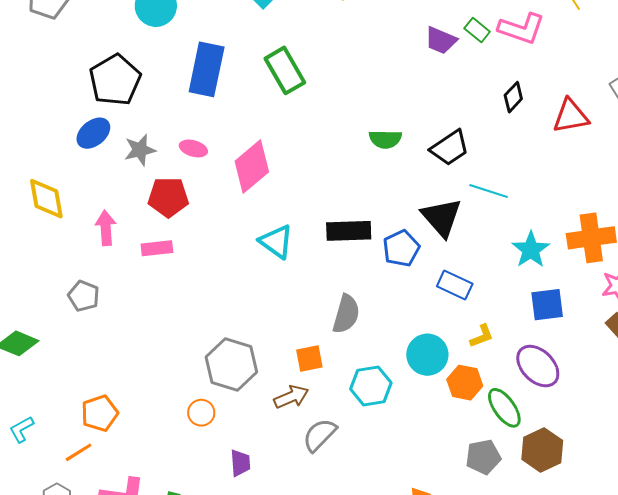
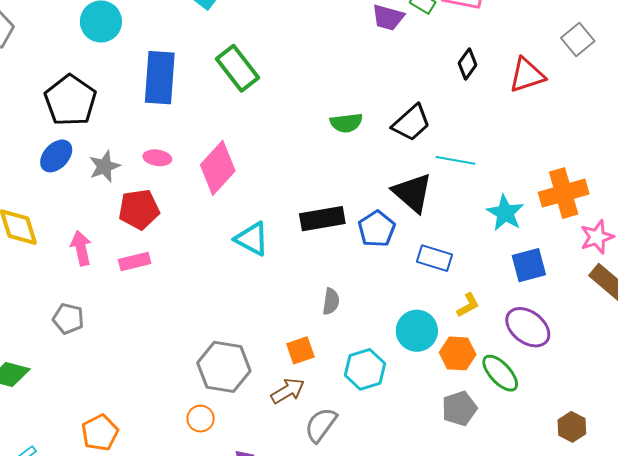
gray semicircle: (346, 314) -> (331, 301), size x0.7
brown hexagon: (542, 450) -> (572, 427), moved, size x0.7
gray pentagon: (483, 457) -> (459, 408), moved

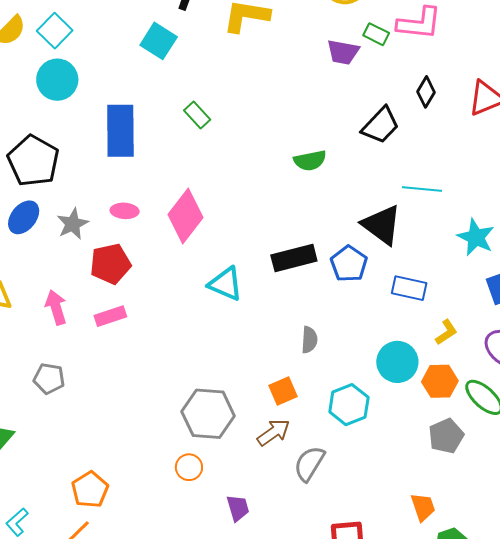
green rectangle: (238, 68) -> (197, 115), size x0.6
black trapezoid: (411, 123) -> (381, 125), moved

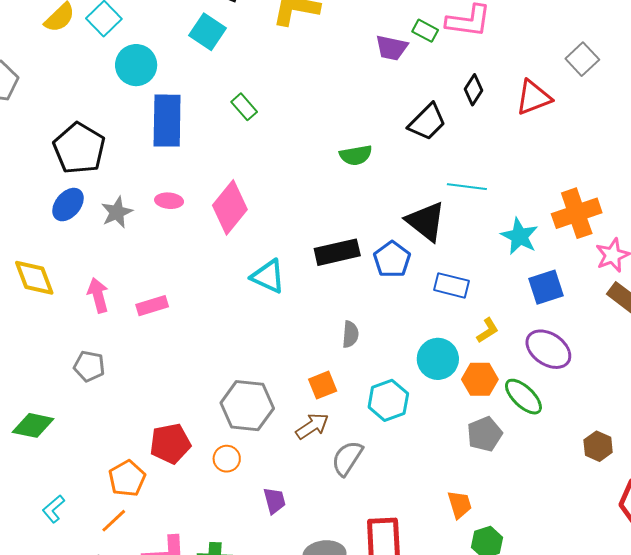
cyan circle: (57, 80) -> (136, 65), moved
red pentagon: (110, 264) -> (170, 444), moved

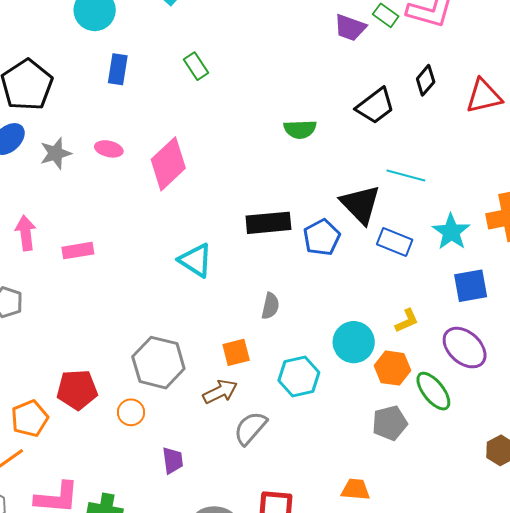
blue rectangle: (167, 121) -> (118, 69), size x0.6
cyan triangle: (268, 276) -> (196, 260), moved
blue rectangle: (451, 285) -> (395, 242), moved
orange trapezoid: (460, 505) -> (356, 489), turned -76

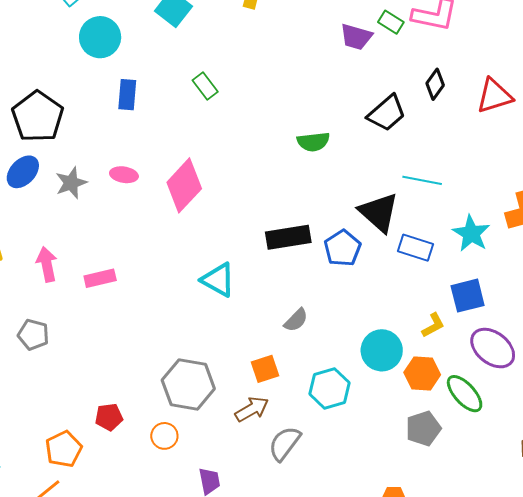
blue square: (471, 286) -> (468, 296), moved
gray semicircle: (270, 306) -> (296, 320), turned 36
red pentagon: (77, 390) -> (109, 417), size x0.7

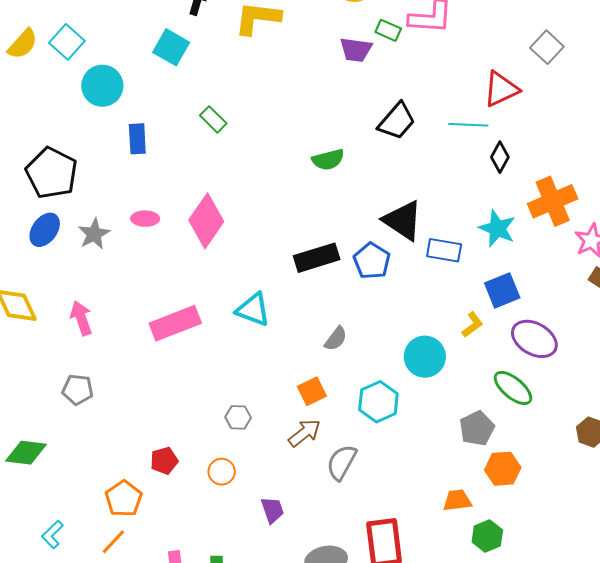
black diamond: (435, 84) -> (500, 157), moved
cyan line: (422, 180) -> (468, 125), moved
pink rectangle: (100, 278) -> (175, 323), moved, size x1.6
orange hexagon: (422, 374) -> (503, 469), moved
gray hexagon: (188, 384) -> (238, 417), size x0.5

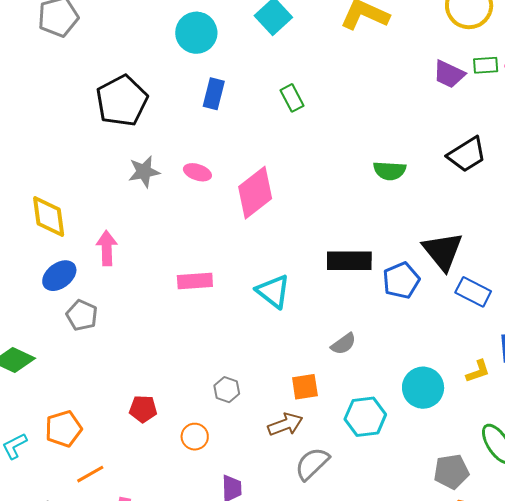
green rectangle: (388, 30) -> (486, 65), turned -45
blue ellipse: (45, 230) -> (59, 276), moved
pink rectangle: (175, 323) -> (195, 281), size x0.7
orange pentagon: (124, 499) -> (63, 429), moved
orange line: (113, 542) -> (90, 474), moved

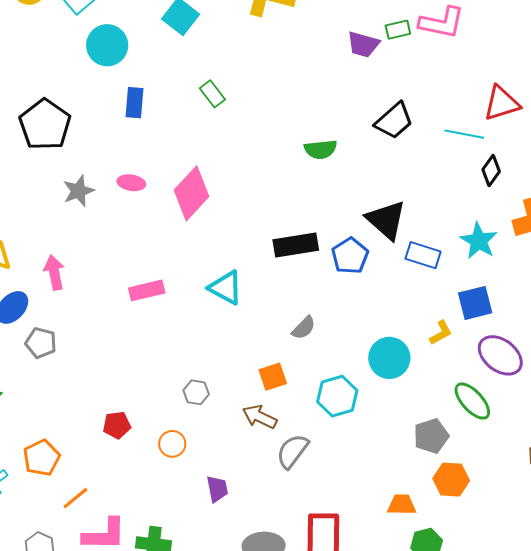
brown arrow: (285, 424) -> (260, 417), turned -124

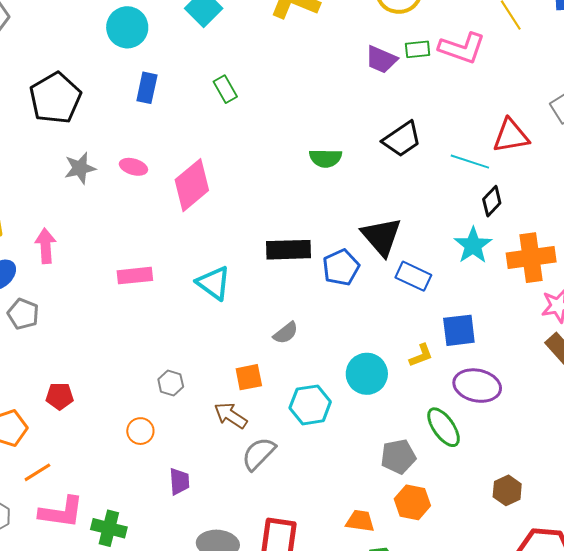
cyan star: (479, 241) -> (473, 245), moved
purple ellipse: (500, 355) -> (477, 386), turned -33
red pentagon: (117, 425) -> (60, 396), moved

